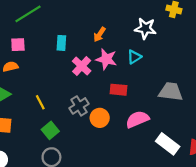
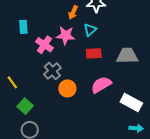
orange arrow: (100, 34) -> (73, 12), moved
red rectangle: (119, 90) -> (94, 53), moved
gray cross: (79, 106) -> (52, 71), moved

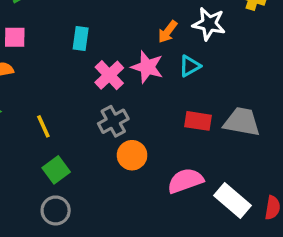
red rectangle: (94, 53) -> (198, 121), moved
pink semicircle: (101, 85) -> (185, 181), moved

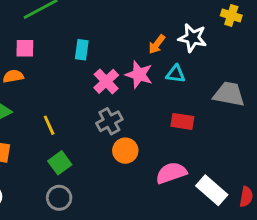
cyan triangle: (190, 66) -> (176, 74), turned 36
gray trapezoid: (242, 122) -> (229, 94), moved

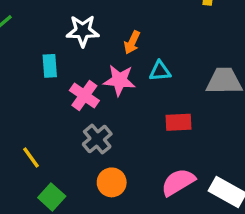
white star: (192, 38) -> (83, 31), moved
orange circle: (125, 151) -> (112, 182), moved

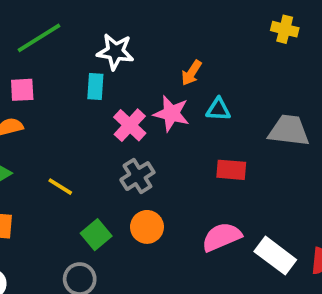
white star: (83, 31) -> (115, 52), moved
yellow line: (31, 157) -> (60, 187), turned -30
green square: (52, 197) -> (96, 235), moved

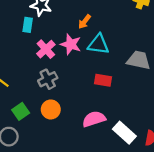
cyan triangle: (218, 109) -> (98, 44), size x1.5

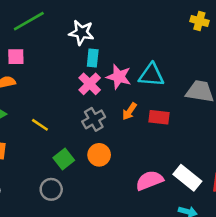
orange arrow: (84, 22) -> (129, 111), moved
cyan rectangle: (28, 25) -> (93, 58), moved
pink semicircle: (94, 119) -> (149, 180), moved

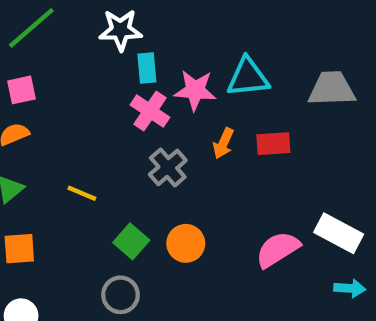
orange circle: (99, 155) -> (186, 243), moved

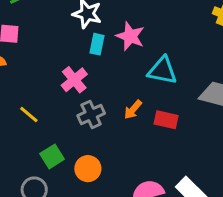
pink star: (195, 90) -> (130, 36), moved
pink cross: (150, 111) -> (74, 80), moved

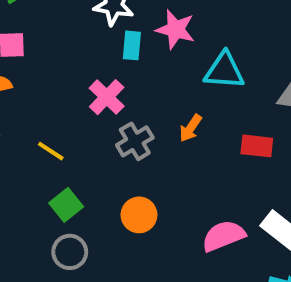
red rectangle: (166, 120) -> (257, 146), moved
green square: (52, 156) -> (66, 205), moved

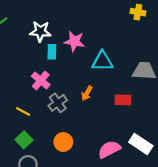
yellow line: (51, 151) -> (23, 112), moved

